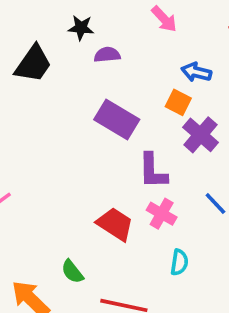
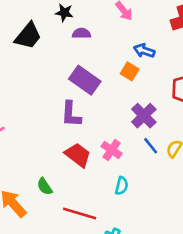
purple cross: (200, 135) -> (144, 116), moved
purple L-shape: (153, 171) -> (71, 114), moved

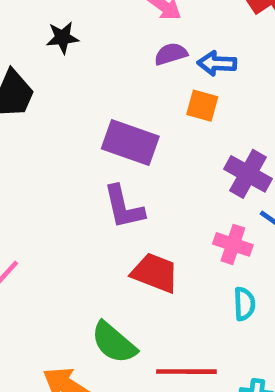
purple semicircle: (81, 33) -> (171, 54), moved
pink cross: (112, 150) -> (233, 244), moved
green semicircle: (45, 186) -> (114, 343), size x1.5

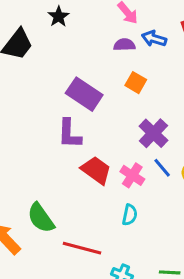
black star: (62, 38) -> (59, 17), turned 30
blue arrow: (217, 63) -> (154, 39), moved
red trapezoid: (155, 273) -> (96, 170), moved

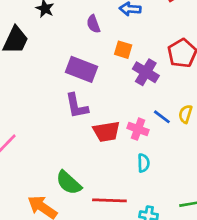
purple semicircle: (124, 45) -> (93, 24), moved, turned -96
purple cross: (153, 133) -> (146, 72), moved
red trapezoid: (96, 170) -> (106, 132), turned 148

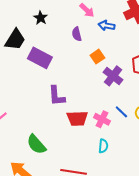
orange square: (123, 50) -> (97, 57), turned 32
purple rectangle: (82, 69) -> (40, 58), moved
green semicircle: (69, 183) -> (36, 144), moved

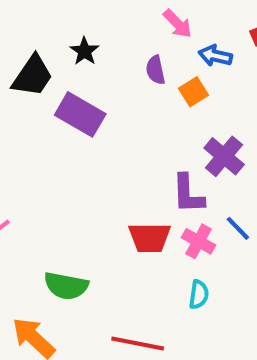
black star: (41, 18) -> (84, 51), moved
orange square: (97, 57) -> (194, 92), moved
purple L-shape: (57, 96) -> (188, 194), moved
green semicircle: (36, 144) -> (66, 286), turned -40

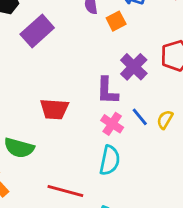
purple rectangle: (80, 114) -> (37, 31), turned -76
red trapezoid: (150, 238) -> (54, 109), moved
cyan semicircle: (199, 295) -> (110, 160), size x1.5

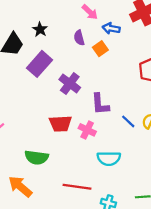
purple cross: (134, 67) -> (70, 84), moved
pink cross: (112, 124) -> (87, 130), moved
cyan semicircle: (110, 160) -> (109, 158), turned 85

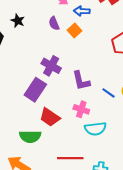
purple rectangle: (39, 64) -> (35, 90), moved
red trapezoid: (60, 124) -> (50, 117), moved, turned 45
pink cross: (87, 130) -> (81, 109), moved

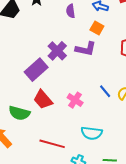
orange square: (74, 31) -> (97, 28), moved, turned -32
purple L-shape: (81, 81) -> (86, 49), moved, turned -80
cyan semicircle: (95, 129) -> (92, 133), moved

